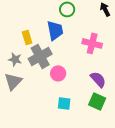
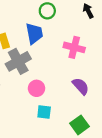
pink circle: (58, 73) -> (37, 88), moved
green square: (97, 101) -> (80, 125), moved, turned 30

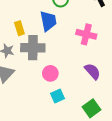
gray cross: (18, 61) -> (33, 48), turned 30
cyan square: (44, 112) -> (58, 96), turned -32

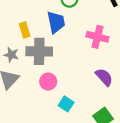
pink circle: (50, 73) -> (48, 82), moved
cyan square: (58, 96) -> (66, 104), turned -32

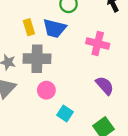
blue trapezoid: (56, 22) -> (55, 28), turned 115
yellow rectangle: (25, 30) -> (29, 27), moved

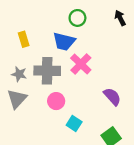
yellow rectangle: (29, 27) -> (24, 39), moved
pink cross: (98, 44) -> (81, 64), moved, turned 30

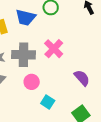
blue trapezoid: (64, 42) -> (26, 17), moved

